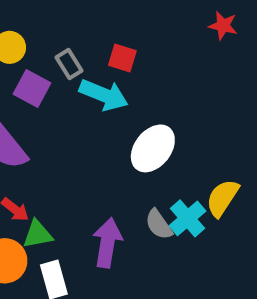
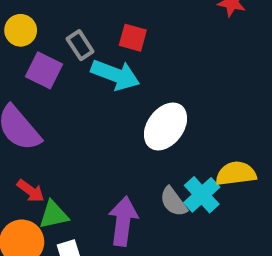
yellow semicircle: (222, 198) -> (236, 174), turned 51

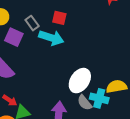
white ellipse: (166, 126) -> (80, 81), moved
cyan cross: (202, 195) -> (99, 98), turned -30

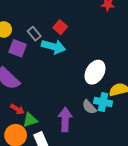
red square: (59, 18) -> (60, 27), turned 32
white ellipse: (80, 81) -> (95, 72), moved

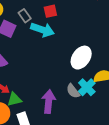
red square: (60, 27) -> (50, 11), turned 32
cyan cross: (103, 102) -> (87, 87), turned 30

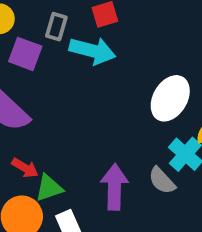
gray rectangle: (25, 16) -> (56, 27), turned 56
gray semicircle: (73, 91) -> (162, 181), moved

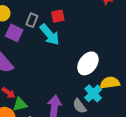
cyan arrow: (92, 51) -> (50, 35), turned 30

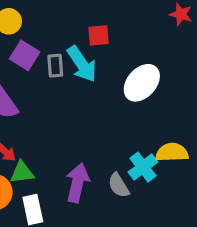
gray rectangle: (32, 20) -> (55, 66), moved, turned -32
white ellipse: (88, 63) -> (142, 83), moved

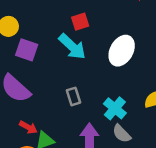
gray rectangle: (55, 66) -> (74, 96), moved
cyan cross: (143, 167) -> (115, 108), moved

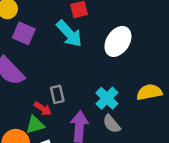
gray rectangle: (74, 96) -> (57, 94), moved
red arrow: (28, 127) -> (43, 109), moved

